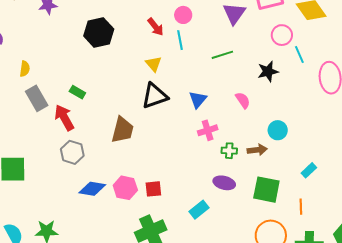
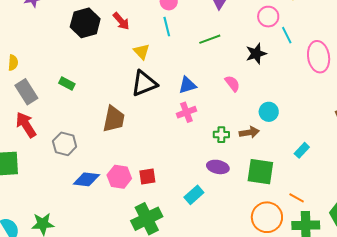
red arrow: (156, 27) -> (121, 21), moved
blue triangle: (198, 100) -> (187, 85), turned 36
red arrow: (64, 118) -> (26, 125), moved
pink cross: (208, 130) -> (186, 112), moved
orange line: (301, 207) -> (297, 198), moved, turned -56

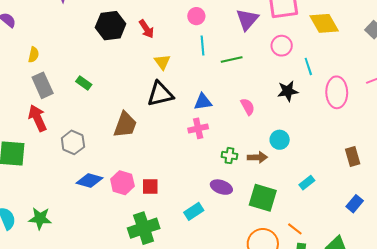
pink circle: (268, 17) -> (282, 46), moved
cyan line: (167, 27) -> (202, 46), moved
black star: (256, 54) -> (288, 91), moved

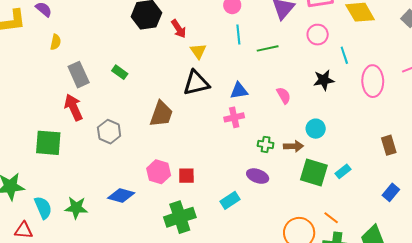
red arrow: (146, 29) -> (179, 29), moved
yellow semicircle: (34, 55) -> (56, 42), moved
blue diamond: (90, 181) -> (121, 195), moved
green square: (263, 198) -> (314, 173), moved

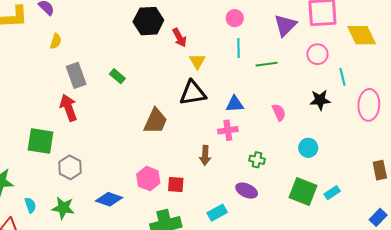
gray hexagon: (109, 132) -> (70, 167), moved
brown arrow: (294, 146) -> (205, 155), moved, turned 90
cyan semicircle: (43, 208) -> (30, 205), size x0.7

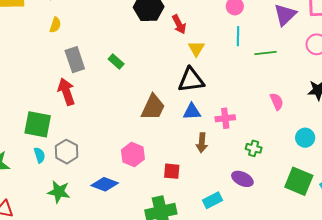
blue triangle: (235, 104) -> (192, 112), moved
pink hexagon: (148, 179) -> (133, 155), moved
cyan semicircle: (30, 205) -> (40, 155), moved

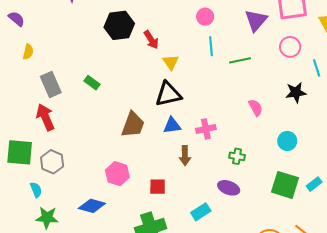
gray hexagon: (67, 152) -> (52, 162), moved
cyan semicircle: (40, 155) -> (36, 190), moved

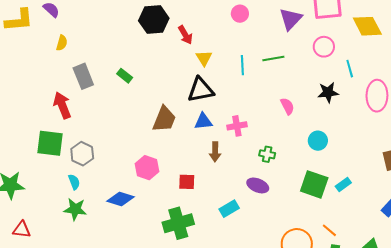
cyan line: (211, 46) -> (242, 65), moved
red arrow: (45, 117) -> (62, 105), moved
cyan semicircle: (36, 190) -> (74, 182), moved

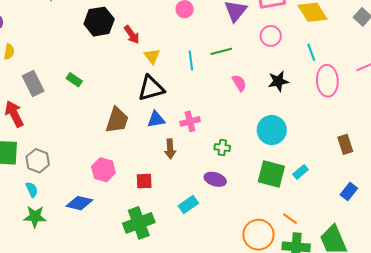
cyan line: (350, 69) -> (311, 52), moved
pink semicircle: (287, 106) -> (239, 83), moved
cyan circle: (318, 141) -> (272, 130), size x1.5

